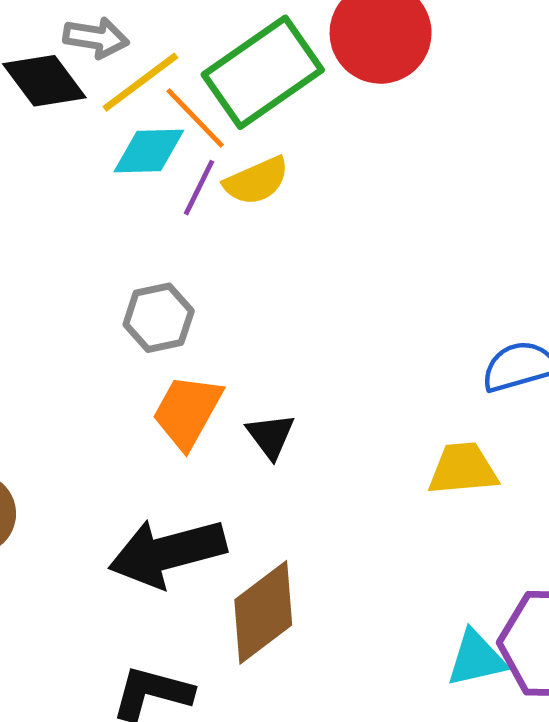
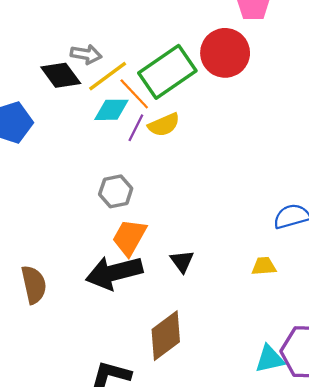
black triangle: (271, 436) -> (182, 261), moved
yellow trapezoid: (463, 469) -> (264, 266), size x0.7
black arrow: (167, 553) -> (114, 273), moved

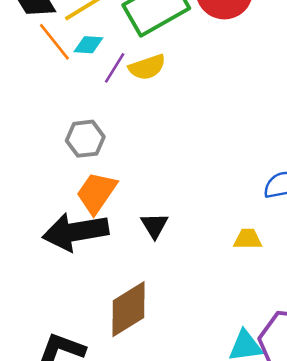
orange line: (134, 94) -> (54, 42), moved
cyan diamond: (111, 110) -> (88, 45), size x0.7

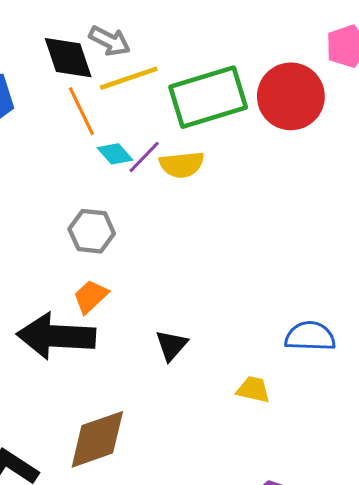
cyan diamond: (88, 45) -> (115, 154), moved, turned 32
orange trapezoid: (96, 193) -> (91, 296), size x0.7
black triangle: (154, 225) -> (172, 345), moved

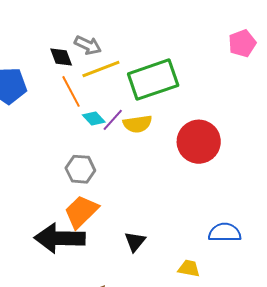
black diamond: (68, 58) -> (61, 57), size x0.7
red circle: (291, 96) -> (199, 142), moved
orange trapezoid: (91, 296) -> (81, 212), size x1.5

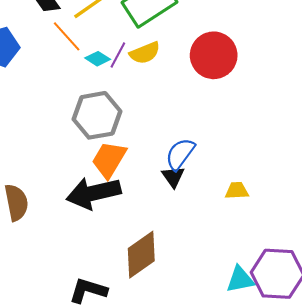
gray hexagon: (80, 169) -> (97, 115), size x1.5
blue semicircle: (225, 233) -> (180, 154), moved, turned -40

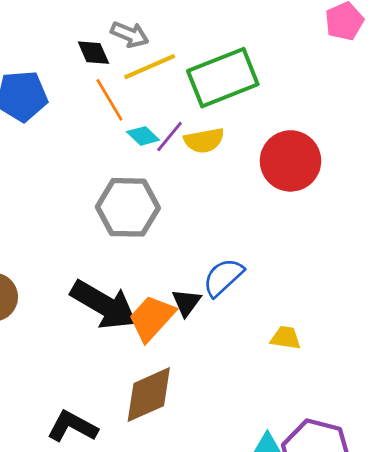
orange trapezoid: (109, 160) -> (152, 318), moved
black triangle: (173, 177) -> (186, 302), moved
black arrow: (93, 193) -> (104, 305), turned -148

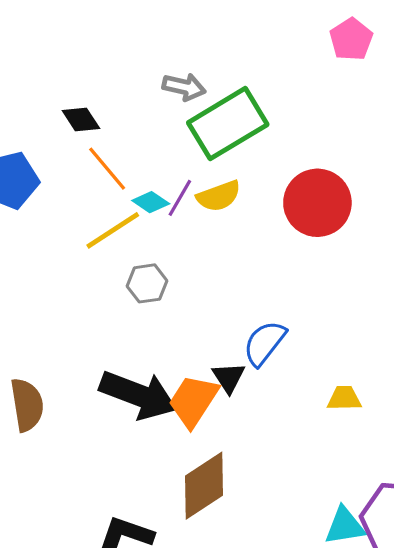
gray arrow: (130, 34) -> (184, 87), moved
yellow line: (150, 67) -> (113, 230), moved
gray hexagon: (128, 207) -> (147, 283), size x0.6

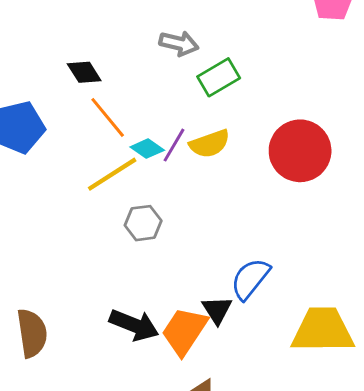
green rectangle: (228, 124) -> (219, 77), size x0.6
black arrow: (138, 395) -> (134, 325), size x0.7
yellow trapezoid: (344, 398) -> (323, 330), size x2.0

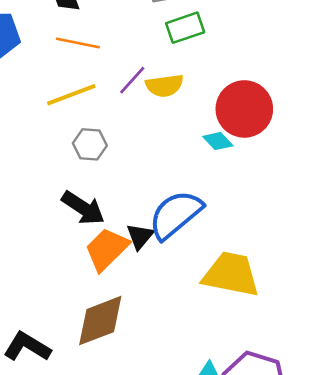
orange line: (108, 117) -> (78, 43), turned -51
cyan diamond: (147, 149) -> (218, 141), moved
blue semicircle: (250, 279) -> (176, 215), size x1.4
black arrow: (134, 325) -> (83, 208), moved

